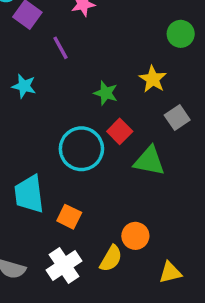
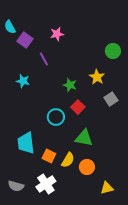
cyan circle: (81, 149) -> (56, 117), size x0.7
green triangle: (149, 161) -> (84, 138), moved
yellow semicircle: (111, 258) -> (68, 160), moved

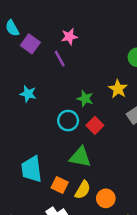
purple line: (44, 59) -> (60, 59), moved
cyan circle: (56, 117) -> (68, 121), moved
green triangle: (84, 138) -> (80, 157), moved

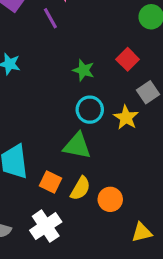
yellow star: (118, 89) -> (126, 117), moved
cyan circle: (68, 121) -> (90, 110), moved
red square: (95, 125) -> (128, 59), moved

